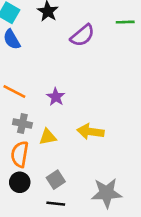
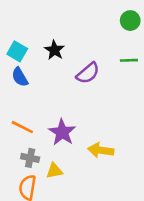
purple star: (56, 97) -> (62, 132), size x1.5
yellow arrow: (90, 132) -> (101, 150), moved

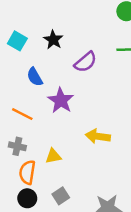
blue semicircle: (20, 77) -> (35, 77), moved
purple star: (62, 132) -> (61, 100), moved
gray cross: (30, 158) -> (17, 146), moved

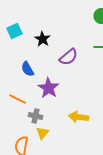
cyan square: (17, 41) -> (14, 31), moved, turned 35
gray cross: (17, 146) -> (36, 116), moved
yellow triangle: (53, 156) -> (42, 133), turned -40

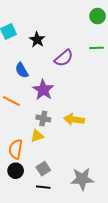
gray cross: (36, 116) -> (43, 118), moved
yellow triangle: (42, 133) -> (37, 136), turned 32

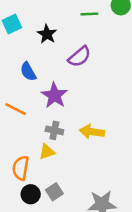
green line: (97, 48) -> (89, 14), moved
black circle: (16, 171) -> (31, 194), moved

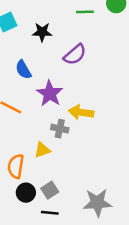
black star: (47, 34) -> (42, 32), turned -30
gray cross: (54, 130) -> (60, 129), moved
yellow arrow: (92, 132) -> (81, 112), moved

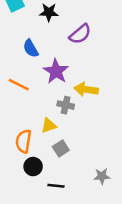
gray square: (50, 190) -> (61, 148), moved
gray star: (97, 203) -> (102, 176), size x0.6

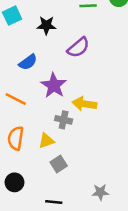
blue semicircle: (31, 48) -> (28, 62), turned -96
orange semicircle: (23, 141) -> (16, 138), moved
black circle: (33, 167) -> (14, 182), moved

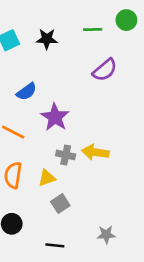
black star: (46, 25) -> (47, 39), moved
purple semicircle: (78, 47) -> (105, 70), moved
yellow arrow: (84, 104) -> (95, 152), moved

